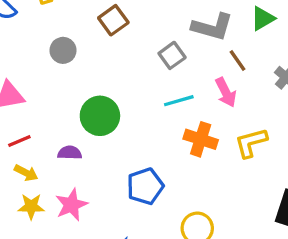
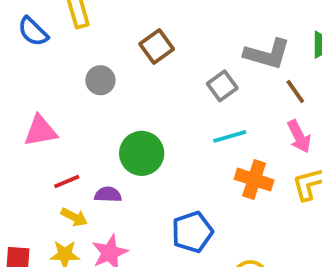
pink arrow: (226, 92) -> (299, 136), moved
red line: (19, 141) -> (67, 181), moved
yellow arrow: (26, 173) -> (74, 217), moved

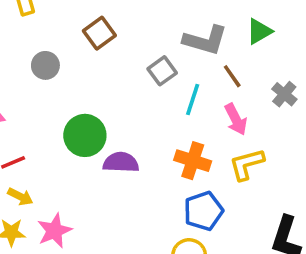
cyan line: (230, 136) -> (193, 100), moved, turned -56
purple semicircle: (108, 195) -> (121, 162), moved, size x1.4
blue pentagon: (192, 232) -> (203, 211), moved

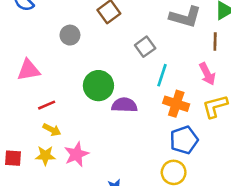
gray square: (162, 71) -> (145, 47), moved
brown line: (232, 76) -> (215, 42), moved, turned 36
cyan line: (193, 100) -> (162, 75), moved

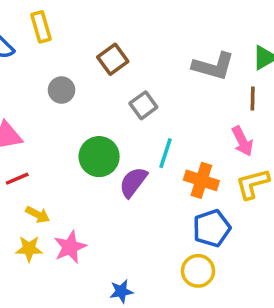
gray square: (145, 47) -> (143, 105), moved
cyan line: (162, 75) -> (166, 153), moved
red line: (47, 105) -> (17, 179), moved
purple semicircle: (124, 105) -> (133, 182), turned -55

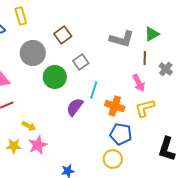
gray circle: (62, 90) -> (33, 53), size x1.6
green circle: (99, 157) -> (55, 77), moved
yellow arrow: (38, 215) -> (29, 126), moved
blue pentagon: (212, 228) -> (121, 134), turned 30

